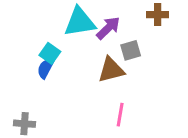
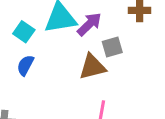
cyan square: (50, 53) -> (24, 32), moved

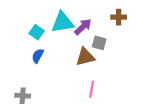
gray square: (112, 47) -> (99, 43), turned 32

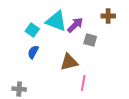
cyan triangle: (63, 22) -> (56, 21), turned 30
brown triangle: (85, 57) -> (69, 62), moved

